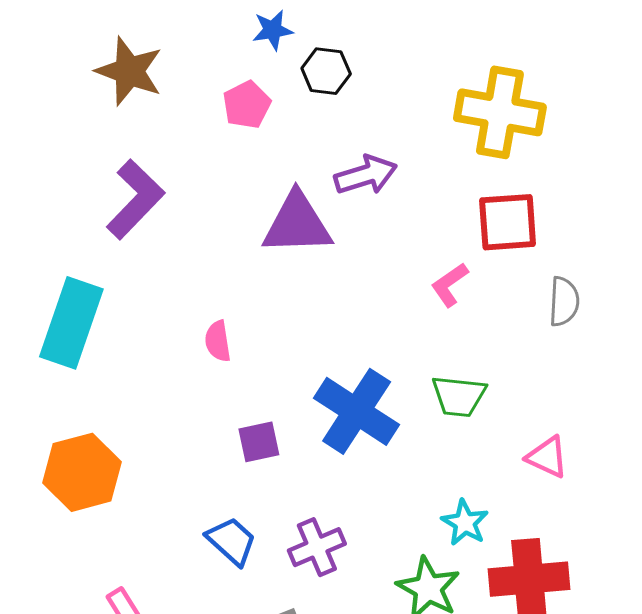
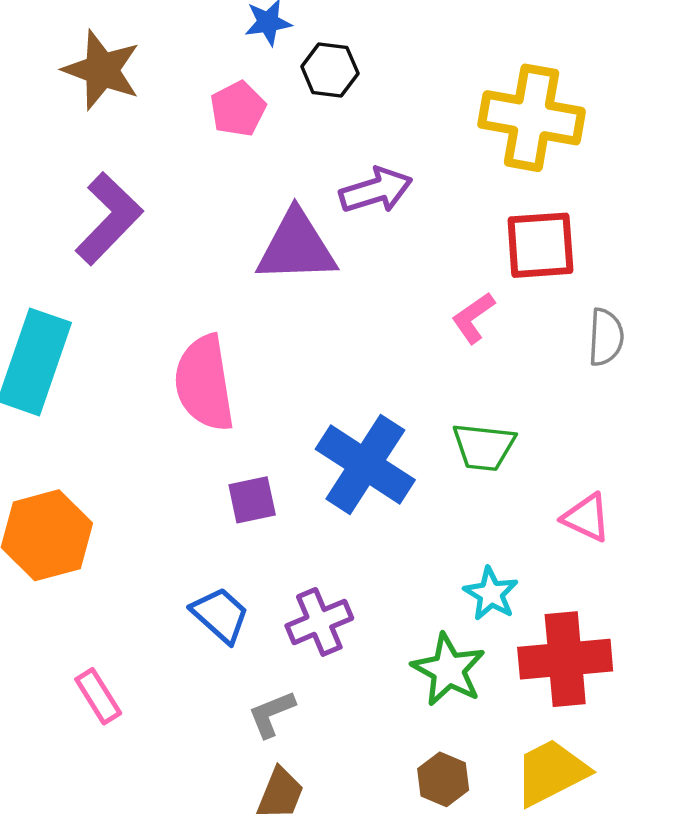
pink semicircle: (218, 341) -> (204, 383), size x2.0

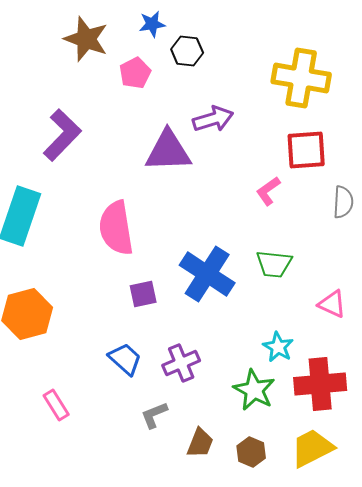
brown star: (102, 70) -> (86, 39), moved
brown trapezoid: (280, 794) -> (200, 443), moved

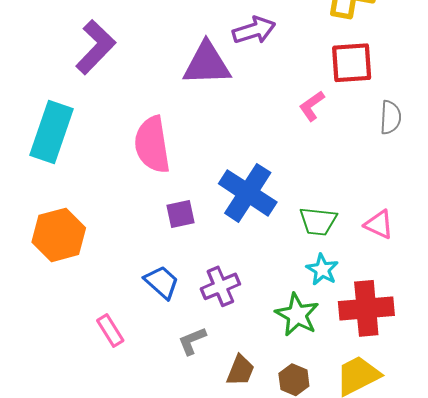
green trapezoid: (274, 264) -> (318, 221), moved
pink rectangle: (56, 405) -> (110, 330), moved

